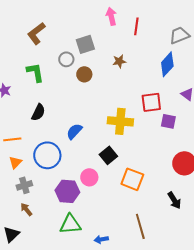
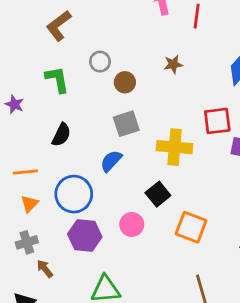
gray square: (85, 44) -> (126, 124), moved
gray cross: (24, 185) -> (27, 242), moved
purple hexagon: (67, 191) -> (85, 235), moved

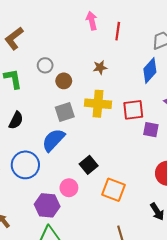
yellow cross: (175, 147) -> (98, 104), moved
blue semicircle: (111, 161) -> (53, 140), size x1.4
purple hexagon: (85, 235) -> (47, 205), moved

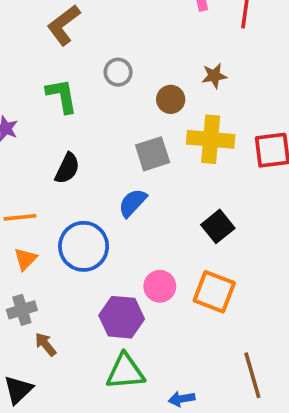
brown circle: (64, 81) -> (171, 99), moved
blue semicircle: (53, 140) -> (133, 203), size x0.7
black square: (89, 165) -> (218, 226), moved
orange square: (114, 190) -> (214, 292), moved

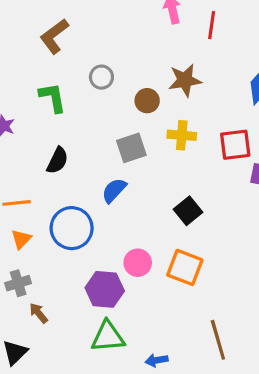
brown star: (214, 76) -> (185, 80), size x1.5
yellow cross: (211, 139) -> (182, 135), size x0.7

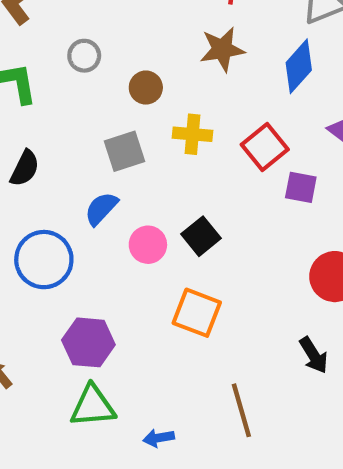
brown star: (185, 80) -> (222, 49), moved
red square: (235, 145) -> (265, 147), turned -32
pink circle: (138, 263) -> (148, 245), moved

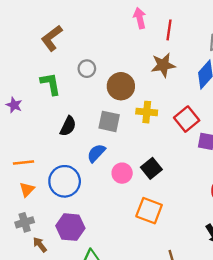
brown circle: (146, 88) -> (121, 86), size x1.5
gray square: (125, 151) -> (109, 121), turned 30
black semicircle: (25, 168) -> (68, 126), moved
purple hexagon: (88, 342) -> (70, 227), moved

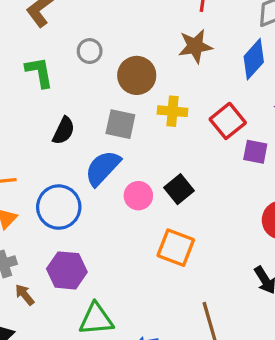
blue semicircle: (96, 153) -> (103, 168), size x1.4

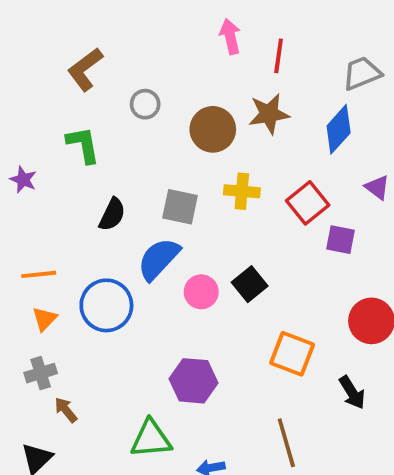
gray circle: (90, 51) -> (145, 104), moved
brown circle: (137, 75) -> (213, 129), moved
orange square: (176, 248) -> (292, 354), moved
purple hexagon: (67, 270) -> (193, 381), moved

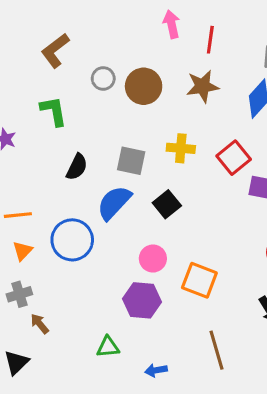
brown circle: (213, 129) -> (144, 86), moved
black square: (250, 284) -> (167, 204), moved
pink circle: (201, 292) -> (153, 259), moved
orange square: (292, 354) -> (199, 280), moved
green triangle: (151, 439) -> (108, 347), size x0.7

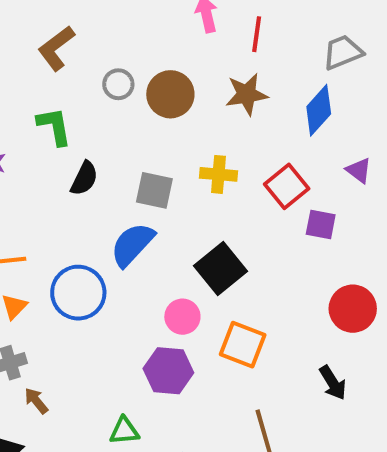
black semicircle: (77, 167) -> (84, 178), moved
black square: (167, 204) -> (221, 269), moved, size x1.4

